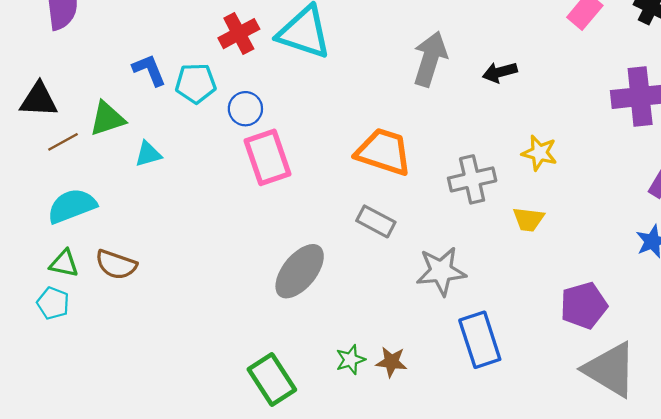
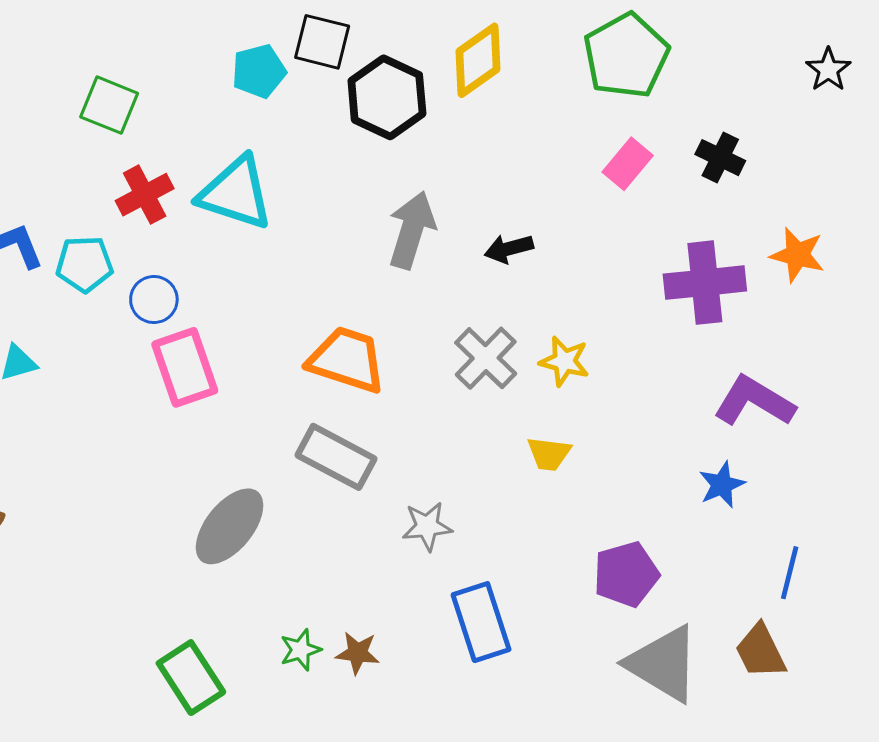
gray cross: (472, 179) -> (486, 358), moved, turned -33
gray rectangle: (376, 221) -> (336, 457), size x1.4
gray star: (441, 271) -> (427, 526), size x0.7

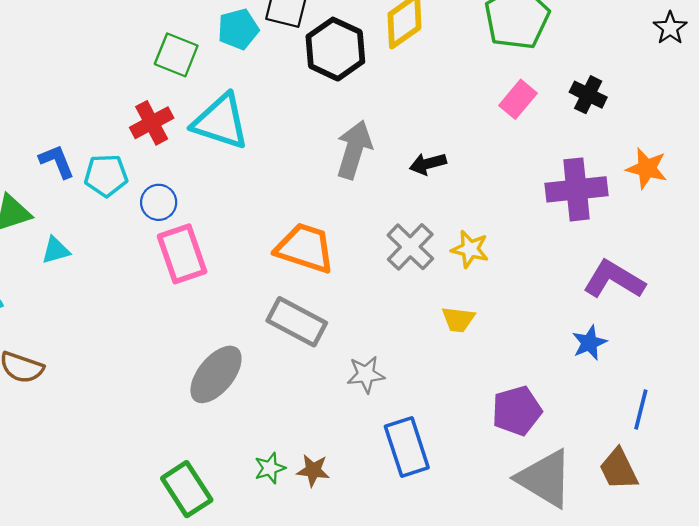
green square: (109, 105) -> (176, 55), moved

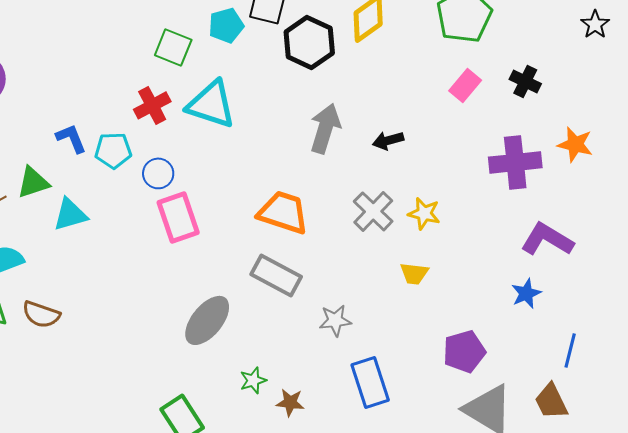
cyan triangle: (56, 250) -> (70, 214), size x1.4
green star: (270, 468) -> (253, 380), moved

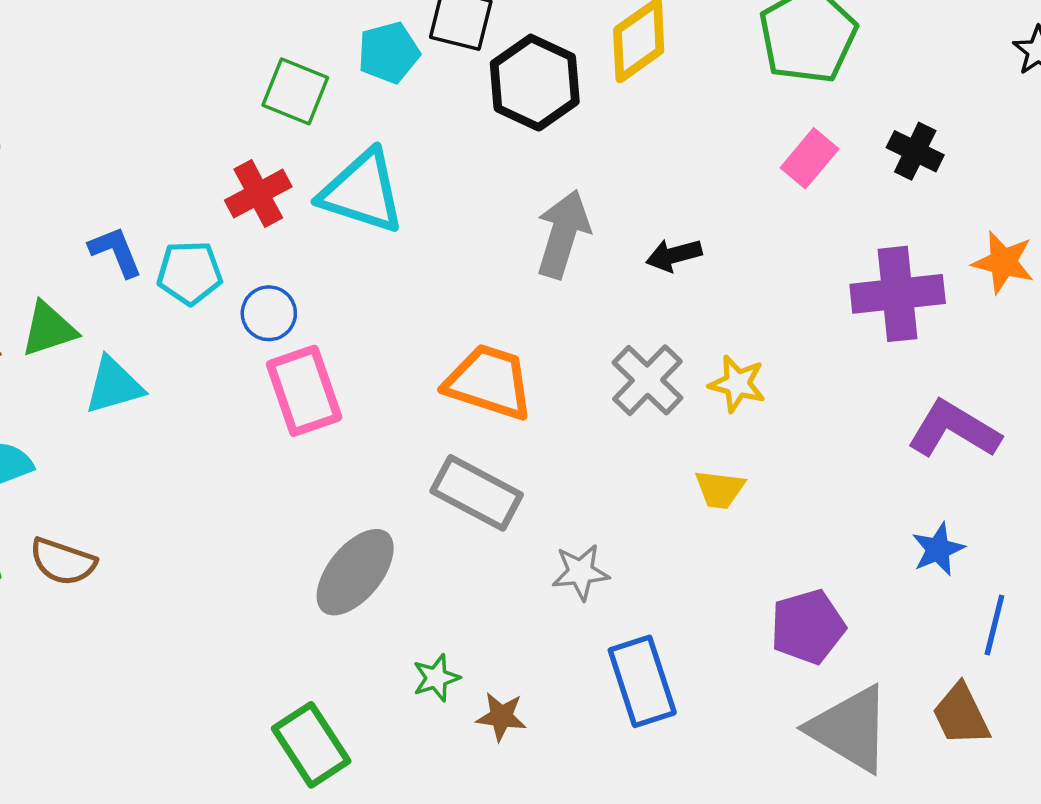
blue star: (526, 293) -> (938, 549), moved

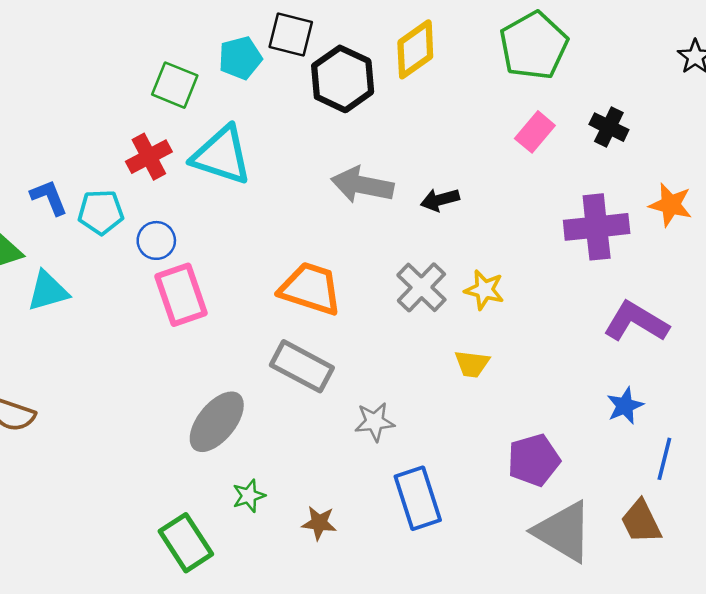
gray arrow: (563, 234) -> (362, 185), turned -96
green star: (436, 678) -> (249, 496), moved

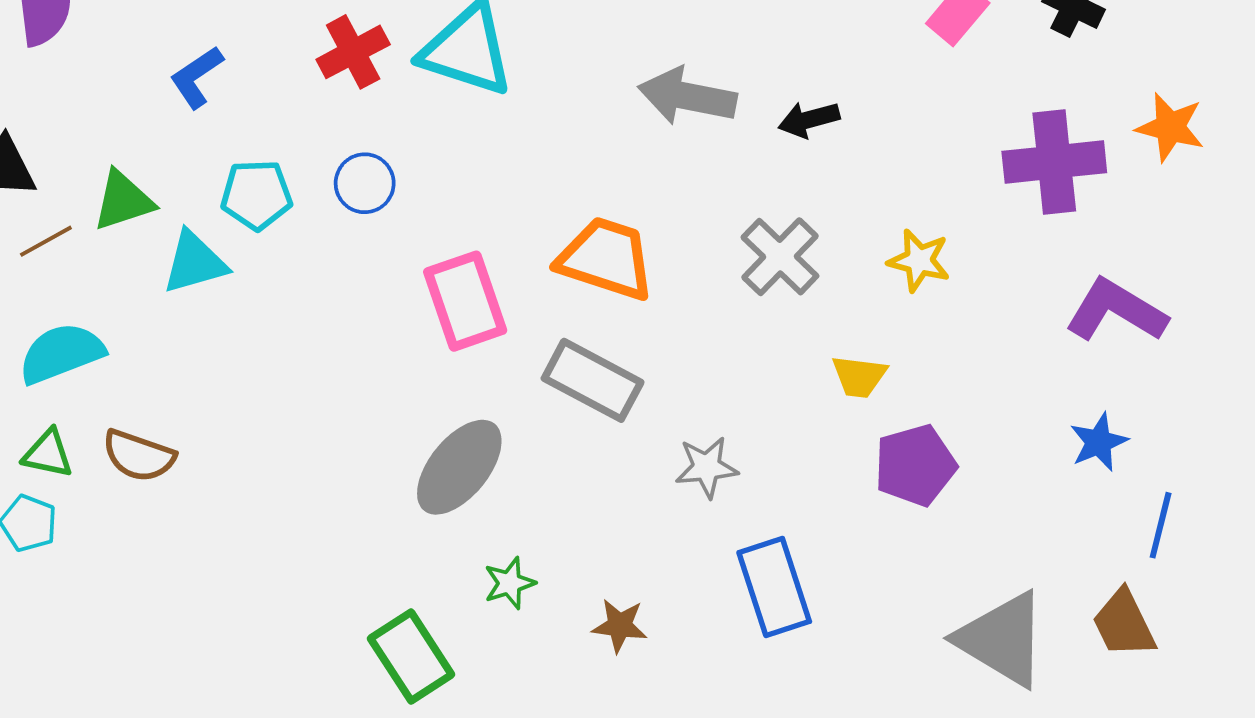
blue L-shape: (49, 197) -> (197, 77), moved, turned -102
cyan pentagon: (101, 212) -> (256, 195), moved
yellow star: (484, 290) -> (919, 261), moved
pink rectangle: (181, 295) -> (465, 301), moved
purple pentagon: (534, 460) -> (915, 465), moved

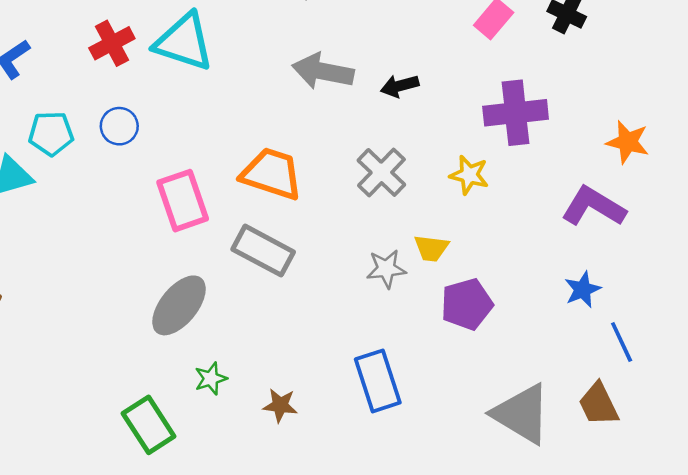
orange star: (1170, 127) -> (628, 142), moved
purple cross: (1054, 162) -> (516, 113), moved
gray star: (707, 467) -> (386, 269), moved
blue line: (1161, 525) -> (622, 342), turned -39

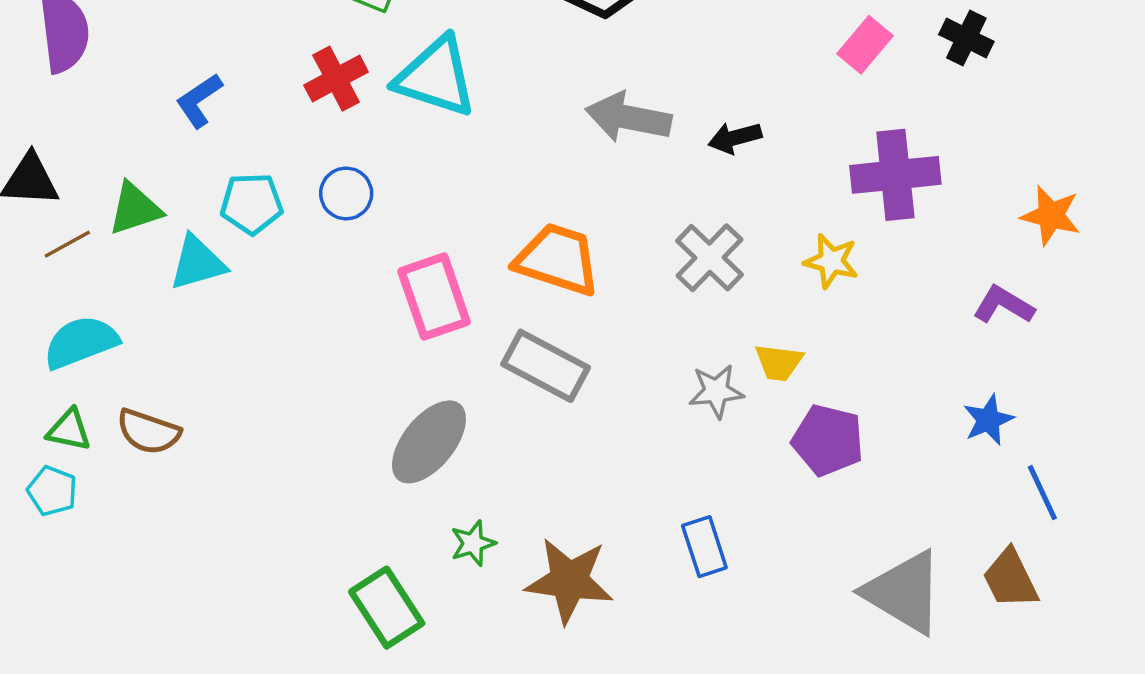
purple L-shape: (594, 207) -> (1004, 305), size x0.7
purple pentagon: (467, 304) -> (828, 440), turned 30
blue rectangle: (378, 381) -> (704, 547), size x0.7
brown star: (280, 405) -> (569, 580), size x1.8

